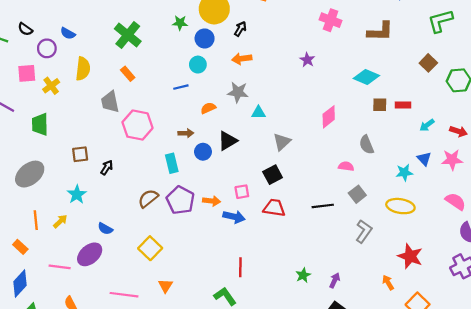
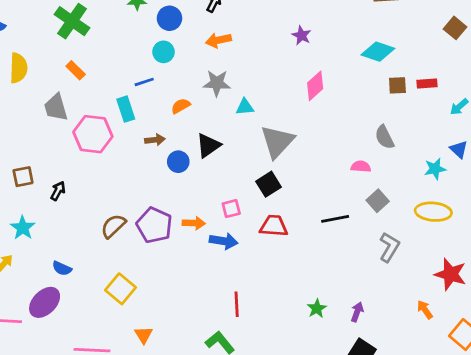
pink diamond: (329, 117) -> (315, 86), moved
gray triangle: (282, 142) -> (277, 142), size x1.5
cyan rectangle: (172, 163) -> (126, 109), moved

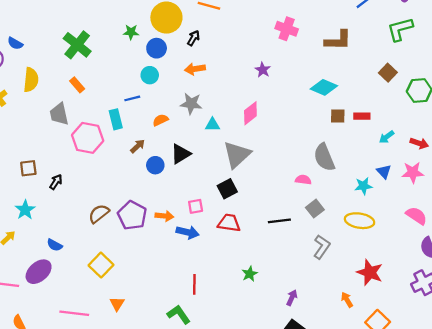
pink diamond: (315, 86) -> (250, 113), moved
gray semicircle: (384, 137) -> (324, 157), size x1.4
brown arrow: (155, 140) -> (138, 146), turned -42
green star: (317, 308) -> (250, 274), moved

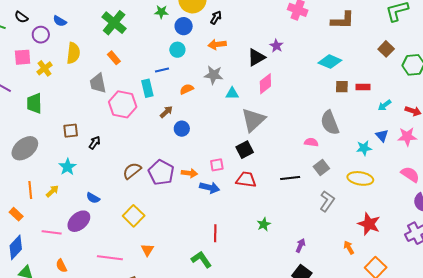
black triangle: (181, 154) -> (256, 57), moved

